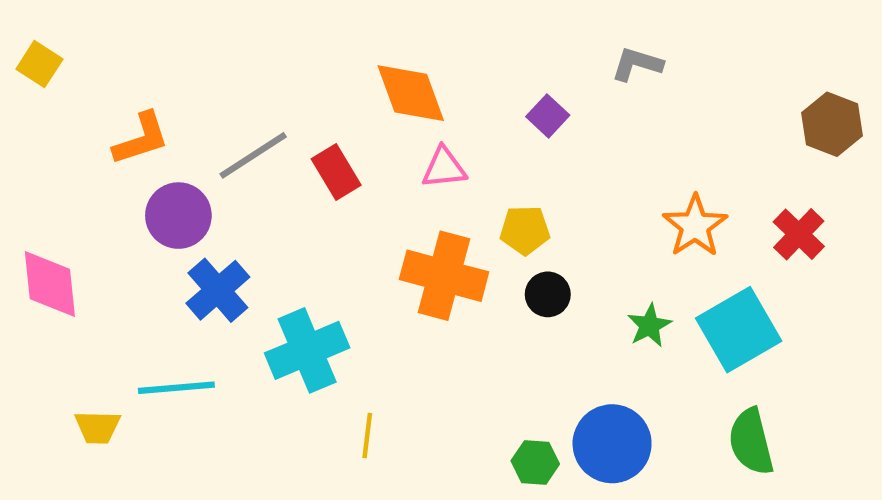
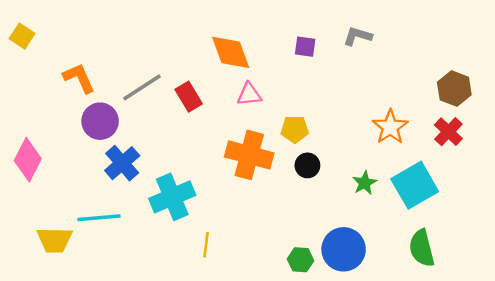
purple square: (548, 116) -> (305, 47), moved, turned -35
brown hexagon: (832, 124) -> (454, 89), moved
orange L-shape: (141, 139) -> (79, 78), turned -96
pink diamond: (50, 284) -> (28, 160), turned 33
yellow trapezoid: (98, 427) -> (55, 240), size x1.4

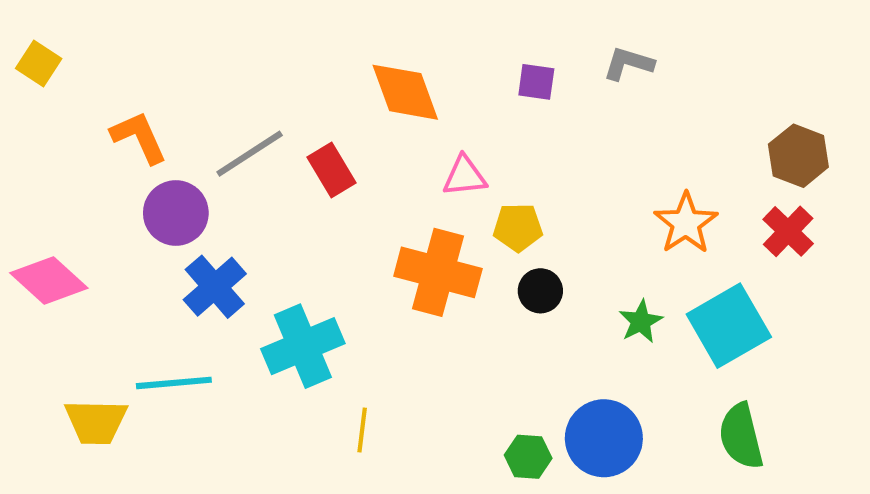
pink triangle: (249, 94) -> (465, 176), moved
pink diamond: (28, 160) -> (49, 281), turned -75

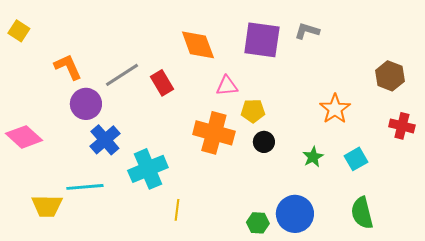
purple square: (536, 82) -> (262, 40), size x2.0
red cross: (788, 231) -> (402, 126), moved, turned -30
cyan square: (729, 326) -> (356, 159), size x0.6

